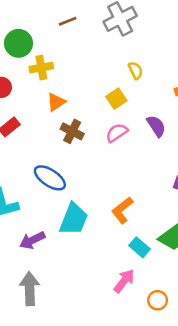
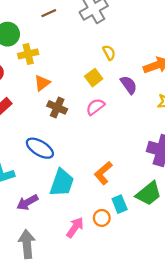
purple semicircle: (156, 126) -> (129, 85), moved
cyan rectangle: (139, 247) -> (120, 204), turned 30
pink arrow: (124, 281) -> (75, 227), moved
orange circle: (158, 300) -> (102, 218), moved

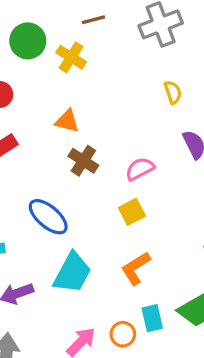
yellow cross: (28, 54) -> (71, 57), moved, turned 36
yellow square: (94, 78) -> (132, 212), moved
orange triangle: (42, 83) -> (67, 121), turned 42

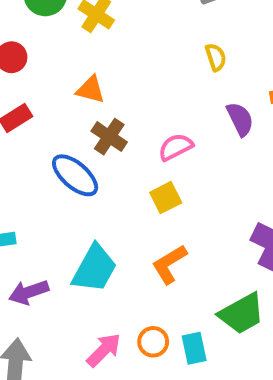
blue ellipse: (48, 217) -> (75, 175), moved
cyan rectangle: (152, 318) -> (194, 348), moved

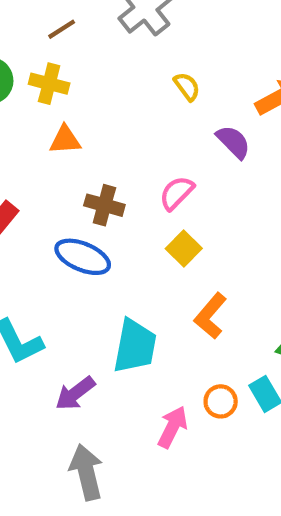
orange triangle: (90, 90) -> (65, 140), moved

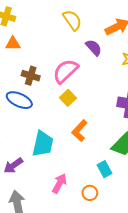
yellow semicircle: (187, 87) -> (72, 20), size x1.5
pink semicircle: (177, 193) -> (65, 71), size x1.5
orange circle: (221, 401) -> (90, 193), moved

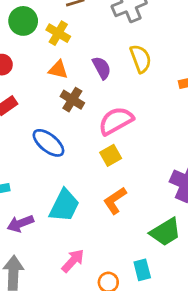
purple semicircle: (94, 48) -> (102, 68), moved
brown cross: (31, 76) -> (72, 100), moved
cyan rectangle: (104, 169) -> (142, 270), moved

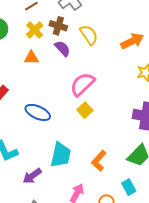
yellow cross: (58, 33) -> (35, 30), moved, turned 30
brown cross: (72, 100) -> (58, 26), moved
orange L-shape: (115, 201) -> (99, 161), moved

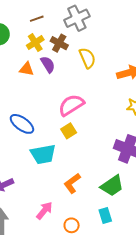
purple semicircle: (62, 48) -> (48, 64), moved
cyan trapezoid: (61, 155) -> (43, 154), moved, turned 56
cyan rectangle: (129, 187) -> (105, 215), moved

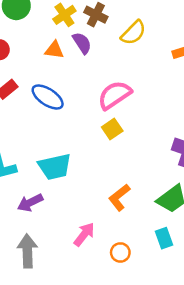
yellow semicircle: (87, 58) -> (133, 33), turned 70
blue ellipse: (22, 124) -> (48, 97), moved
cyan trapezoid: (43, 154) -> (55, 167), moved

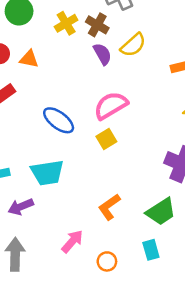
purple semicircle: (82, 43) -> (102, 54), moved
orange triangle: (54, 50) -> (29, 59), moved
blue ellipse: (48, 97) -> (59, 120), moved

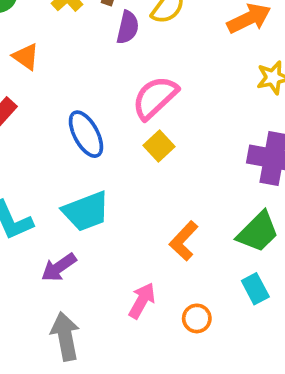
purple semicircle: (102, 54) -> (128, 27), turned 55
orange triangle: (29, 59) -> (26, 57), turned 36
blue ellipse: (59, 120) -> (86, 134), turned 36

